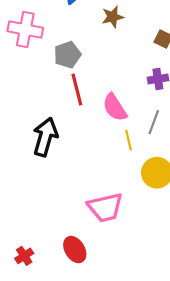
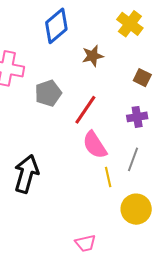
red line: (77, 89) -> (85, 110), moved, turned 48
pink trapezoid: (105, 207) -> (85, 243), size x0.6

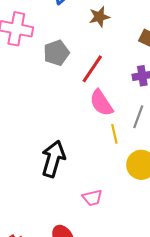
black arrow: (26, 174) -> (53, 159), moved

